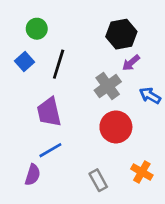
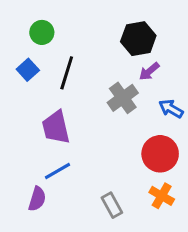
red circle: (116, 127) -> (160, 154), moved

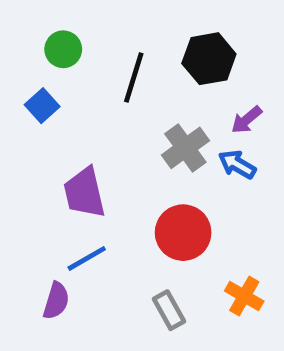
purple arrow: (149, 71) -> (247, 120), moved
black line: (67, 73) -> (134, 77), moved
blue arrow: (171, 109) -> (237, 164), moved
red circle: (160, 154) -> (183, 233), moved

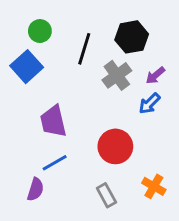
blue square: (42, 106) -> (27, 67), size x1.5
gray cross: (185, 148) -> (117, 75), moved
blue arrow: (237, 164) -> (149, 104), turned -75

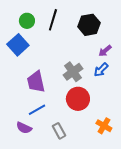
black line: (84, 49) -> (53, 20), moved
gray cross: (117, 75) -> (73, 72), moved
purple semicircle: (35, 189) -> (24, 128), turned 98
gray rectangle: (106, 195) -> (59, 131), moved

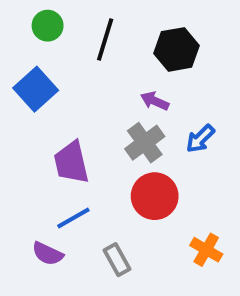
green circle: (27, 21) -> (48, 26), moved
purple arrow: (105, 51) -> (155, 101), moved, turned 64

